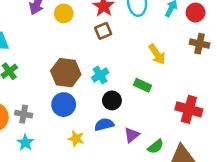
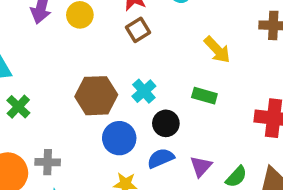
blue circle: (64, 105) -> (119, 138), moved

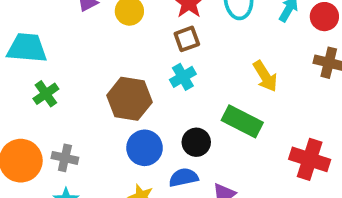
cyan cross: (144, 91) -> (183, 77), moved
green rectangle: (204, 96) -> (242, 121), size x1.5

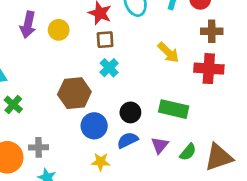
brown square: (187, 39) -> (105, 40), turned 30
green rectangle: (242, 121) -> (174, 109), moved
red cross: (310, 159) -> (209, 69), moved

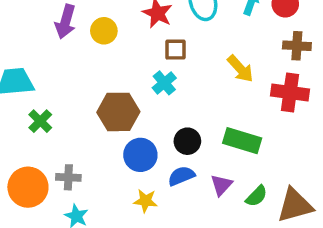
brown square: (105, 40) -> (176, 50), moved

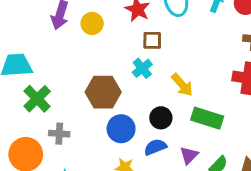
yellow arrow: (240, 69) -> (182, 85), moved
green cross: (40, 121) -> (37, 99), size x1.4
gray cross: (68, 177) -> (59, 134), moved

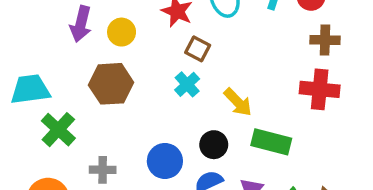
brown square: (152, 40) -> (198, 49), turned 30
brown hexagon: (103, 92) -> (111, 84), moved
gray cross: (59, 134) -> (103, 170), moved

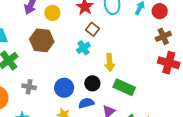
brown cross: (325, 40) -> (163, 36), turned -35
red cross: (320, 89) -> (169, 63), moved
yellow arrow: (238, 102) -> (110, 62), turned 30

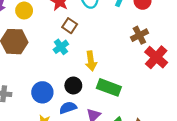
brown cross: (163, 36) -> (139, 35), moved
red cross: (169, 63) -> (156, 57), turned 30

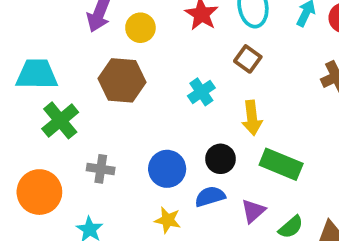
brown square: (70, 26) -> (248, 59), moved

